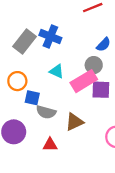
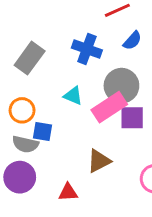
blue cross: (50, 37) -> (87, 49), moved
blue semicircle: (104, 45) -> (132, 41), moved
gray circle: (94, 65) -> (121, 86), size x1.5
gray semicircle: (46, 112) -> (25, 144), moved

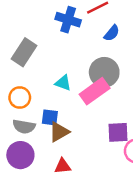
blue cross: (87, 49) -> (68, 20), moved
purple square: (132, 118) -> (118, 132), moved
blue square: (42, 131) -> (50, 117), moved
brown triangle: (99, 161) -> (59, 132), moved

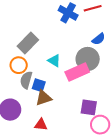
blue semicircle: (112, 33) -> (99, 39), moved
gray rectangle: (24, 52) -> (28, 43), moved
gray semicircle: (24, 127) -> (26, 80), moved, turned 84

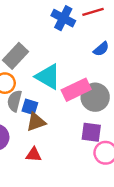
gray circle: (88, 59) -> (95, 97), moved
cyan triangle: (54, 61) -> (48, 77), size x1.6

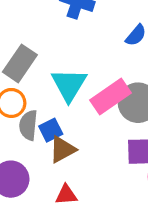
cyan triangle: (48, 77) -> (69, 85), turned 40
blue square: (30, 107) -> (51, 130), turned -35

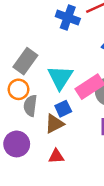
blue square: (51, 130) -> (63, 109), moved

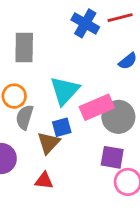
gray rectangle: (25, 61) -> (24, 48), moved, turned -45
brown triangle: (54, 124) -> (49, 143), turned -30

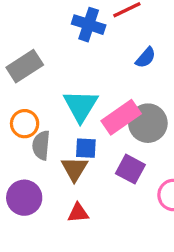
gray rectangle: (24, 48) -> (25, 66), turned 68
blue square: (62, 127) -> (86, 148), turned 30
purple square: (112, 157) -> (130, 169), moved, turned 30

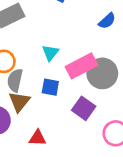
cyan triangle: (81, 106) -> (50, 53), size x0.6
brown triangle: (74, 169) -> (19, 102), moved

